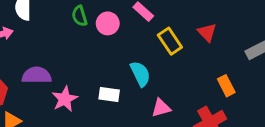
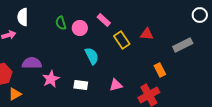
red triangle: (207, 32) -> (147, 34), turned -40
cyan semicircle: (140, 74) -> (92, 56), moved
white rectangle: (109, 95) -> (81, 85), moved

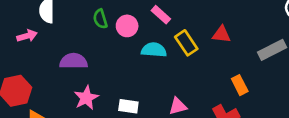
cyan semicircle: (92, 56) -> (154, 50), moved, turned -60
purple semicircle: (32, 63) -> (74, 61), moved

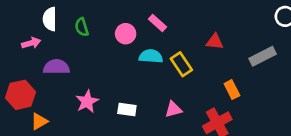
green semicircle: (100, 19) -> (82, 27), moved
yellow rectangle: (186, 43) -> (181, 64), moved
purple semicircle: (74, 61) -> (56, 67), moved

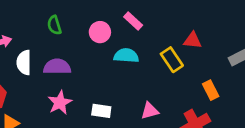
white semicircle: (50, 19) -> (24, 62), moved
yellow rectangle: (181, 64) -> (172, 60), moved
purple semicircle: (56, 67) -> (57, 67), moved

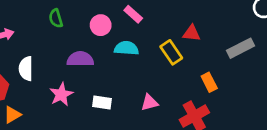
white semicircle: (24, 62) -> (26, 69), moved
purple semicircle: (57, 67) -> (80, 59), moved

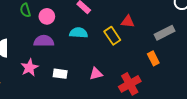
pink circle: (101, 25) -> (47, 16), moved
orange rectangle: (209, 82) -> (153, 58), moved

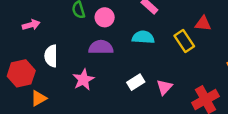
white rectangle: (60, 74) -> (136, 82), moved, turned -40
pink triangle: (96, 74) -> (164, 87), turned -32

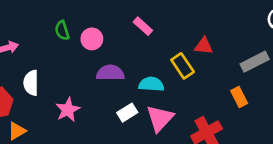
cyan semicircle: (143, 37) -> (151, 84), moved
purple semicircle: (101, 47) -> (110, 73), moved
pink triangle: (164, 87) -> (160, 118), size x1.5

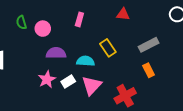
pink rectangle: (143, 26) -> (79, 19), turned 64
red triangle: (204, 46) -> (123, 14), moved
gray rectangle: (255, 62) -> (149, 45), moved
pink star: (68, 110) -> (47, 79), moved

